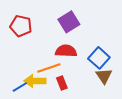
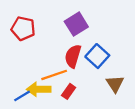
red semicircle: (66, 51) -> (73, 56), turned -75
blue square: (99, 58) -> (97, 56), moved
red rectangle: (62, 83) -> (69, 91), turned 56

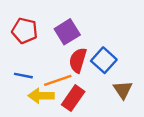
purple square: (76, 24) -> (67, 32), moved
red rectangle: (69, 91) -> (73, 98), size x1.5
blue line: (22, 96) -> (23, 76), moved, turned 42

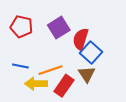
red semicircle: (78, 60) -> (81, 39), moved
brown triangle: (123, 90) -> (87, 74), moved

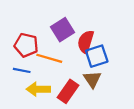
red pentagon: (21, 27) -> (26, 45), moved
blue square: (91, 52) -> (97, 56), turned 30
orange line: (50, 70) -> (49, 58), moved, turned 35

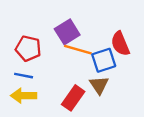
red semicircle: (86, 42) -> (120, 44), moved, turned -40
orange line: (49, 58) -> (78, 50), moved
yellow arrow: (38, 89) -> (24, 96), moved

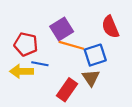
red semicircle: (120, 44) -> (110, 27), moved
blue line: (24, 76) -> (40, 64), moved
yellow arrow: (24, 96) -> (22, 71), moved

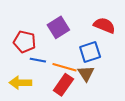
red semicircle: (110, 27) -> (104, 25), turned 135
orange line: (71, 45) -> (64, 67), moved
yellow arrow: (22, 71) -> (20, 83), moved

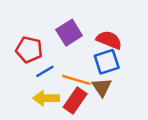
red semicircle: (104, 25) -> (109, 40), moved
blue line: (38, 60) -> (45, 71), turned -42
yellow arrow: (20, 83) -> (46, 98), moved

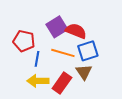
red semicircle: (109, 40) -> (76, 31), moved
blue line: (45, 71) -> (37, 59), turned -49
orange line: (76, 80) -> (63, 53), moved

